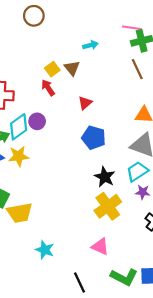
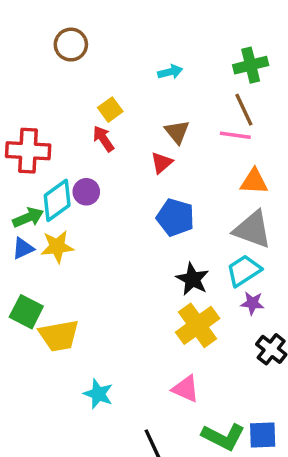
brown circle: (34, 16) -> (71, 45), moved
pink line: (132, 28) -> (235, 135), moved
brown triangle: (72, 68) -> (177, 132), moved

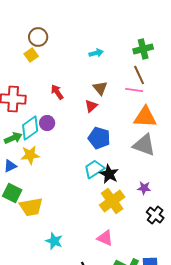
yellow square: (110, 110) -> (31, 55), moved
orange triangle: (254, 182) -> (145, 117), size x1.4
blue triangle: (23, 248) -> (10, 166), moved
cyan trapezoid: (244, 271) -> (94, 169), moved

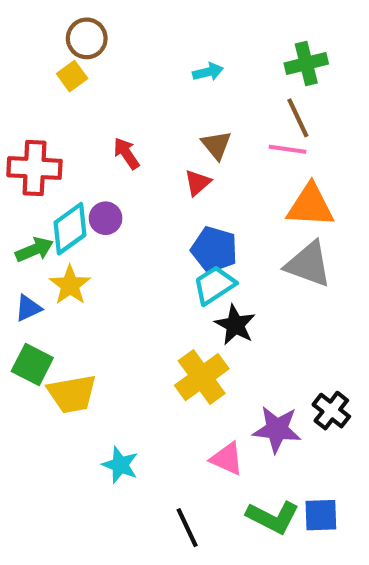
yellow star: (30, 155) -> (70, 285), turned -30
cyan trapezoid: (94, 169) -> (214, 285), moved
purple star: (144, 188) -> (277, 429), moved, size x1.6
yellow cross: (112, 201) -> (202, 377), moved

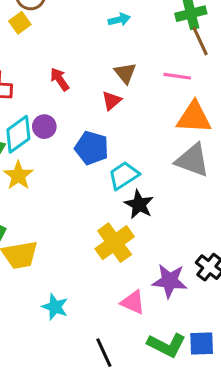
brown line: (298, 118) -> (200, 41), moved
blue pentagon: (214, 250) -> (92, 148), moved

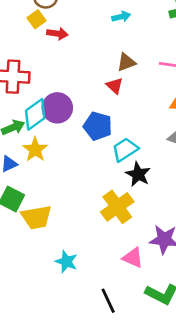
brown triangle: (125, 73) -> (126, 62), turned 48
red arrow: (60, 79) -> (57, 34), moved, turned 132
red triangle: (112, 101) -> (115, 86), turned -36
purple circle: (44, 127) -> (57, 108), size x1.5

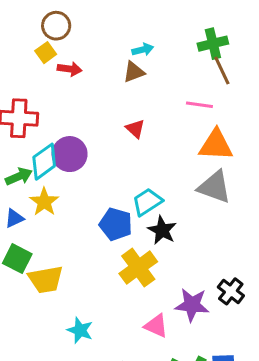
brown triangle: (126, 62) -> (134, 72), moved
blue pentagon: (98, 126) -> (116, 224), moved

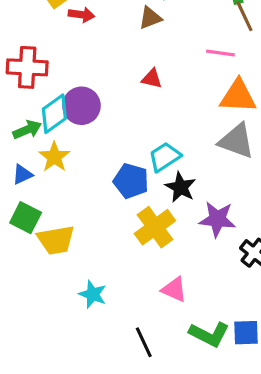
red triangle: (135, 129) -> (152, 79), turned -30
purple star: (192, 305) -> (217, 219), moved

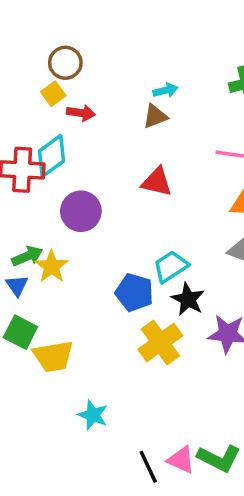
red triangle: (152, 79) -> (157, 182), size x1.4
cyan diamond: (54, 114) -> (52, 156), moved
green arrow: (27, 130) -> (27, 256), moved
blue triangle: (22, 174) -> (17, 286), turned -40
pink triangle: (174, 289) -> (181, 460), moved

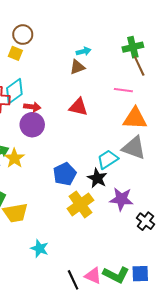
yellow square: (53, 94) -> (15, 53), turned -32
red arrow: (81, 113) -> (32, 107), moved
cyan trapezoid: (171, 267) -> (108, 159), moved
blue pentagon: (134, 292) -> (65, 174), turned 30

